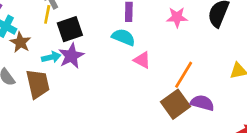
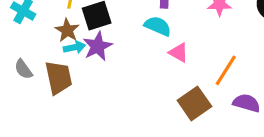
brown star: (20, 42) -> (67, 30), moved
brown square: (175, 104) -> (194, 103), moved

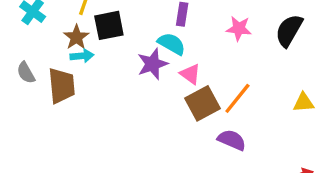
purple star: (98, 46) -> (153, 64), moved
brown square: (194, 103) -> (202, 103), moved
purple semicircle: (247, 103) -> (232, 140), moved

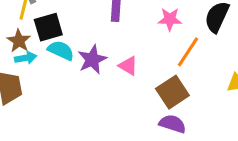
cyan semicircle: (172, 44) -> (61, 50), moved
orange line: (237, 98) -> (188, 52), moved
brown square: (202, 103) -> (172, 92), moved

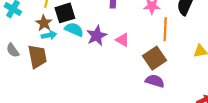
orange line: (188, 52) -> (165, 29), turned -30

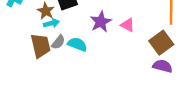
cyan semicircle: (74, 30) -> (77, 44), moved
gray semicircle: (13, 50) -> (58, 42), moved, turned -104

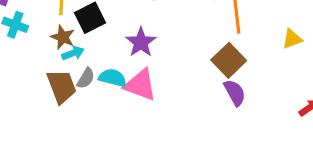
pink triangle: (128, 25) -> (140, 85), moved, size x1.6
purple semicircle: (163, 66) -> (235, 93), turned 54

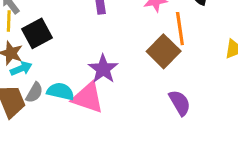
purple star: (141, 42) -> (103, 69), moved
brown square: (229, 60) -> (164, 51), moved

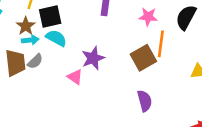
cyan semicircle: (60, 91) -> (56, 38), moved
pink triangle: (88, 98) -> (75, 77), size x0.6

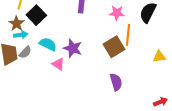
black square: (50, 17) -> (36, 15), turned -30
cyan semicircle: (56, 38) -> (48, 44), moved
purple star: (93, 58) -> (73, 48), turned -30

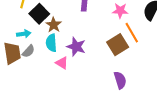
brown star: (17, 23) -> (54, 25), moved
orange line: (128, 35) -> (132, 33), turned -35
cyan semicircle: (48, 44) -> (51, 43), turned -120

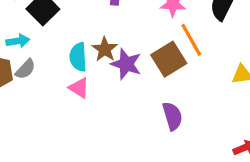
brown star: (54, 25) -> (105, 49), moved
cyan semicircle: (51, 43) -> (78, 57), moved
purple star: (76, 47) -> (126, 64), moved

